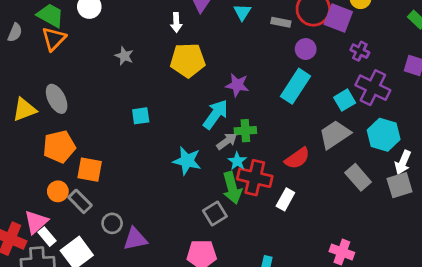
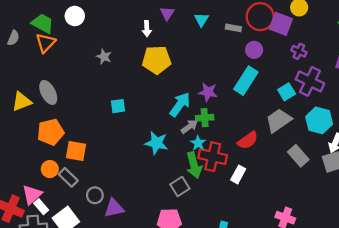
purple star: (237, 85) -> (208, 92), moved

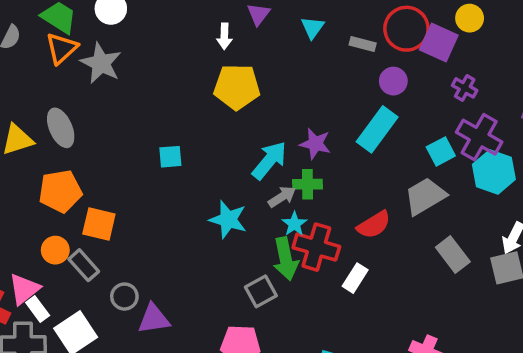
gray star: (104, 57) -> (101, 63), moved, size x1.6
cyan hexagon: (319, 120) -> (494, 172), moved

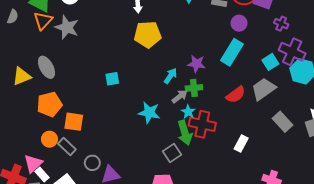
cyan arrow: (269, 160) -> (170, 76), size x0.7
red semicircle: (374, 225) -> (236, 95), moved
white rectangle: (355, 278) -> (241, 144), moved

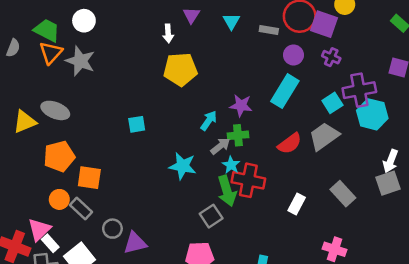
purple cross: (281, 24) -> (331, 57), moved
purple cross: (292, 52) -> (359, 90), turned -35
gray ellipse: (46, 67) -> (55, 110), turned -40
gray rectangle: (283, 122) -> (343, 194), moved

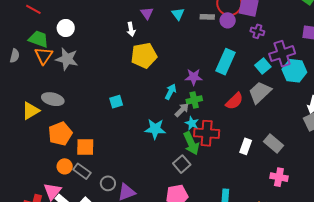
purple circle: (293, 55) -> (228, 20), moved
gray rectangle: (343, 194) -> (274, 143), moved

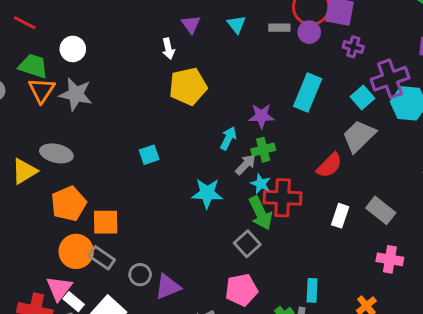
red semicircle: (234, 101) -> (329, 165), moved
orange circle: (65, 166) -> (76, 251), size x1.5

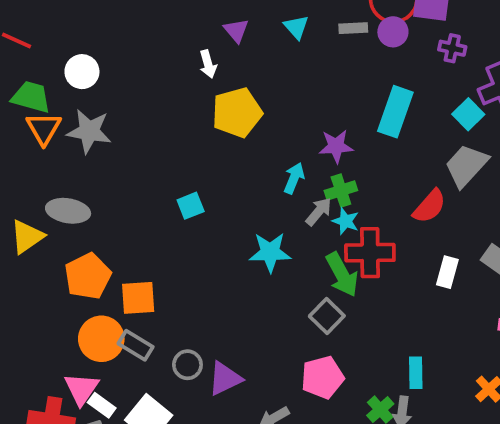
cyan star: (261, 184) -> (346, 221), moved

